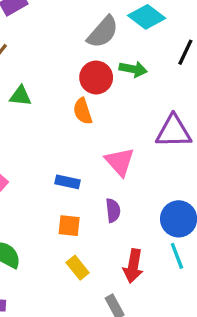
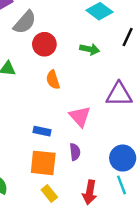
gray semicircle: (103, 32) -> (25, 22), moved
red circle: (96, 77) -> (44, 44), moved
orange square: (69, 226) -> (43, 163), size x1.6

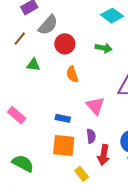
red arrow: (90, 192) -> (104, 155), moved
yellow rectangle: (49, 194) -> (82, 174), moved

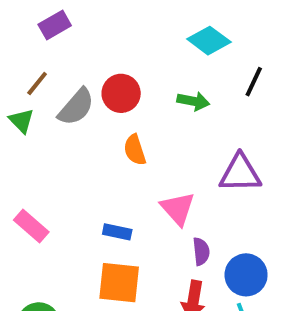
gray semicircle: (48, 25) -> (76, 107), moved
green triangle: (33, 65) -> (21, 121), moved, turned 40
purple semicircle: (91, 136) -> (201, 251), moved

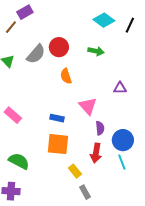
black line: (254, 82) -> (130, 25), moved
brown line: (37, 84) -> (11, 27), moved
purple triangle: (240, 173) -> (120, 88), size x0.6

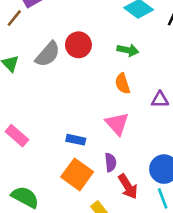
orange semicircle: (66, 76) -> (123, 84), moved
purple semicircle: (100, 128) -> (111, 162), moved
orange square: (58, 144) -> (77, 174), turned 30
red arrow: (96, 153) -> (128, 186), turned -42

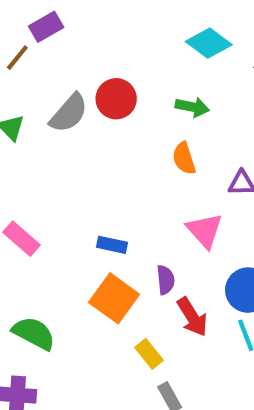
pink triangle: (117, 124) -> (205, 230), moved

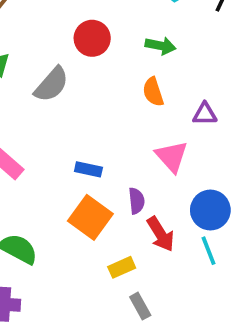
gray semicircle: (69, 113) -> (52, 84), moved
yellow rectangle: (149, 354) -> (122, 267), turned -75

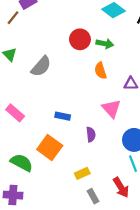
red circle: (92, 38) -> (80, 39), moved
orange square: (90, 217) -> (50, 147), moved
red arrow: (160, 234) -> (121, 187), moved

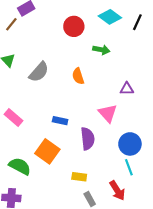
red circle: (80, 39) -> (74, 26), moved
orange semicircle: (101, 71) -> (78, 76), moved
purple semicircle: (91, 134) -> (88, 139), size x1.5
yellow rectangle: (82, 173) -> (79, 177), turned 32

